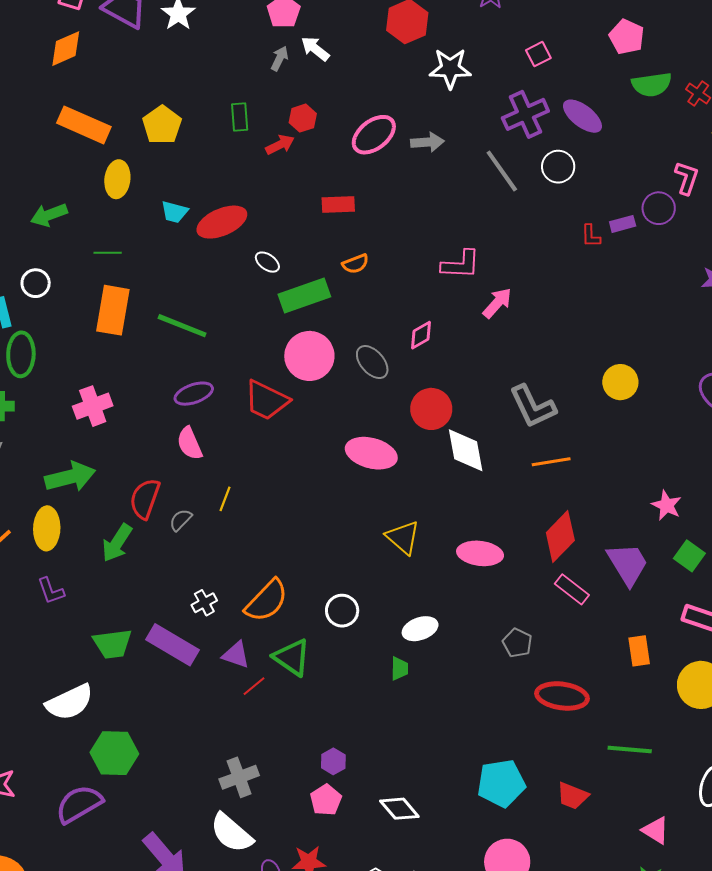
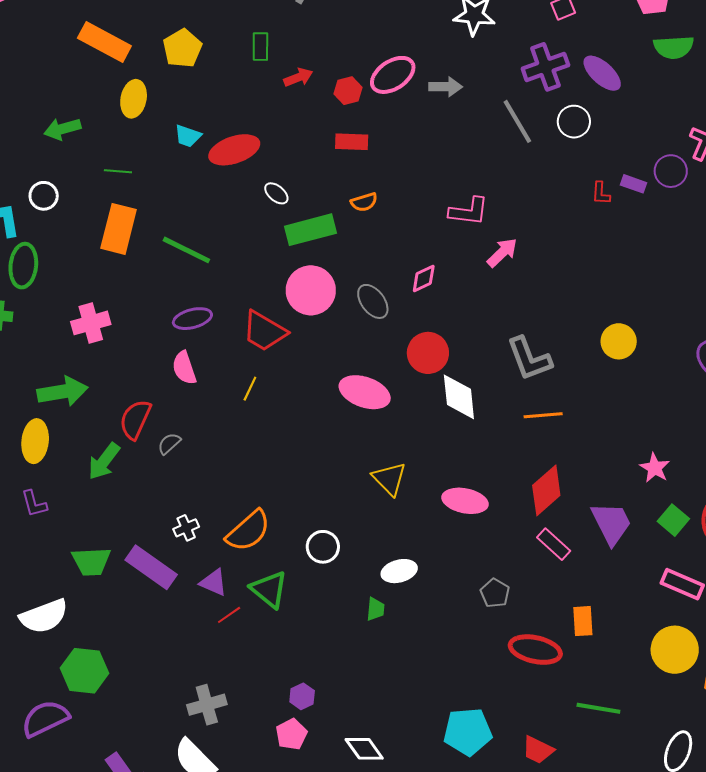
red hexagon: (303, 118) -> (348, 91), moved
purple rectangle: (623, 224) -> (634, 184), turned 30
yellow line: (225, 499) -> (250, 389), moved
orange rectangle: (639, 651) -> (583, 621), moved

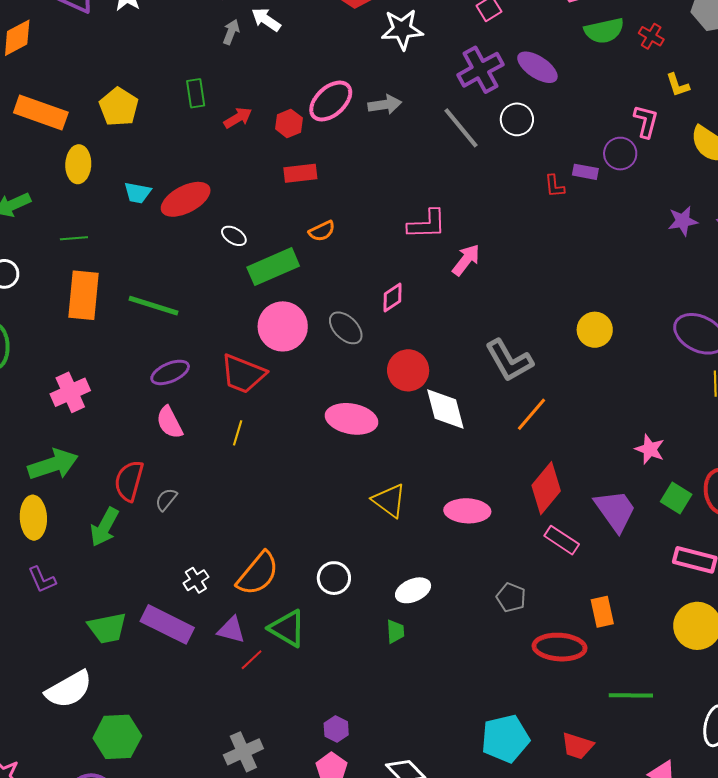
orange line: (543, 415) -> (531, 414), turned -36

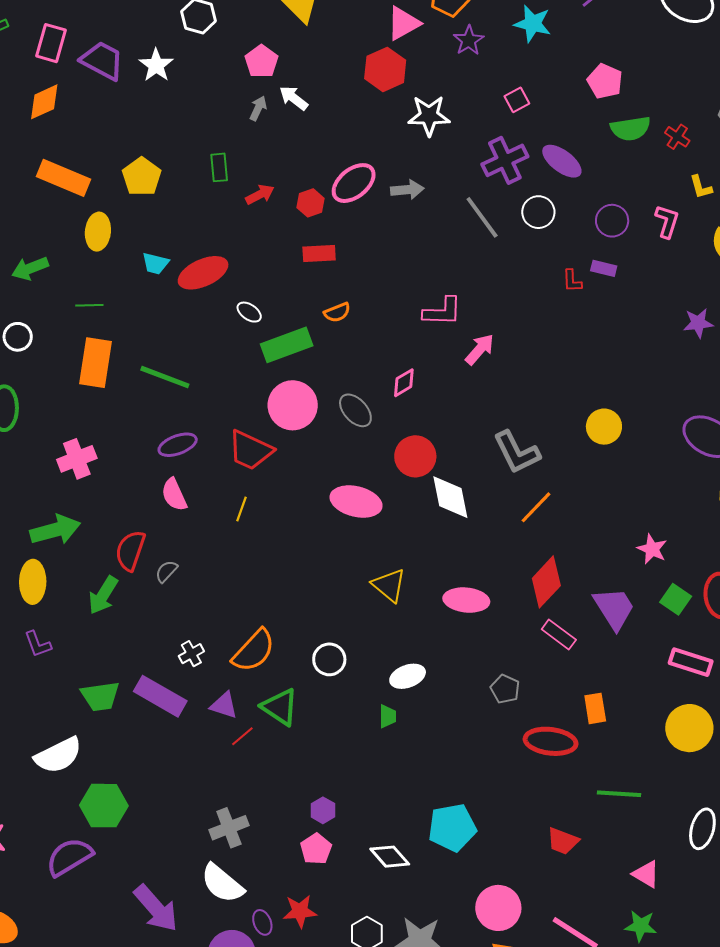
purple circle: (620, 154) -> (612, 221), moved
cyan pentagon: (505, 739) -> (452, 828), moved

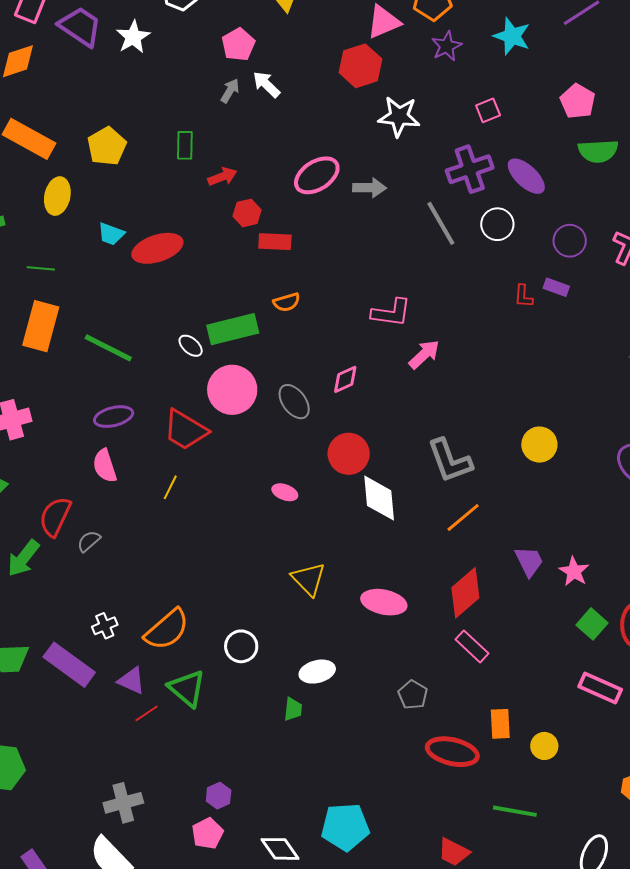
red hexagon: (311, 203) -> (247, 213), moved
white ellipse: (249, 312) -> (191, 346), moved
pink ellipse: (356, 502) -> (285, 492), size x0.5
purple trapezoid: (614, 608) -> (529, 561), moved, size x0.7
yellow circle: (689, 728) -> (544, 746), moved, size x0.6

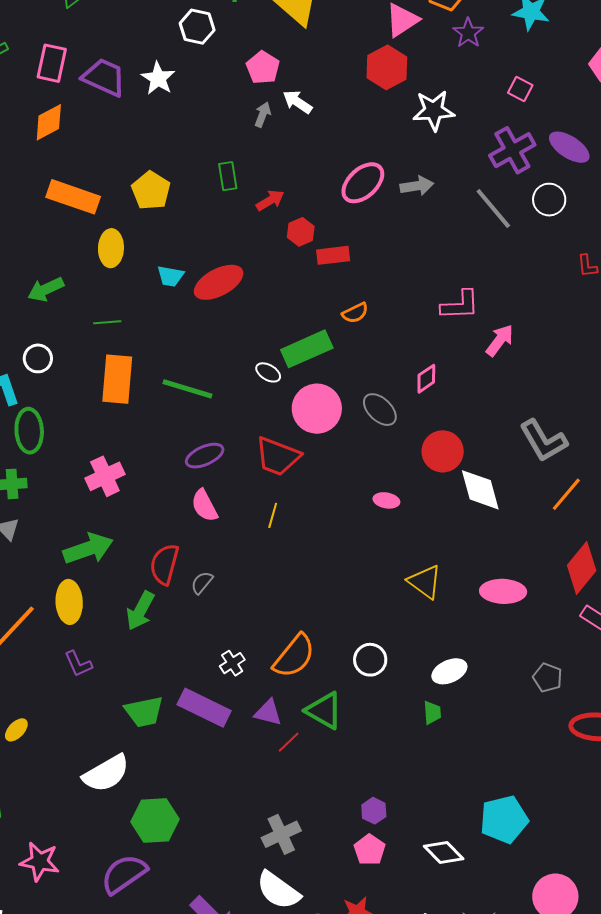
pink square: (488, 110) -> (520, 89), turned -30

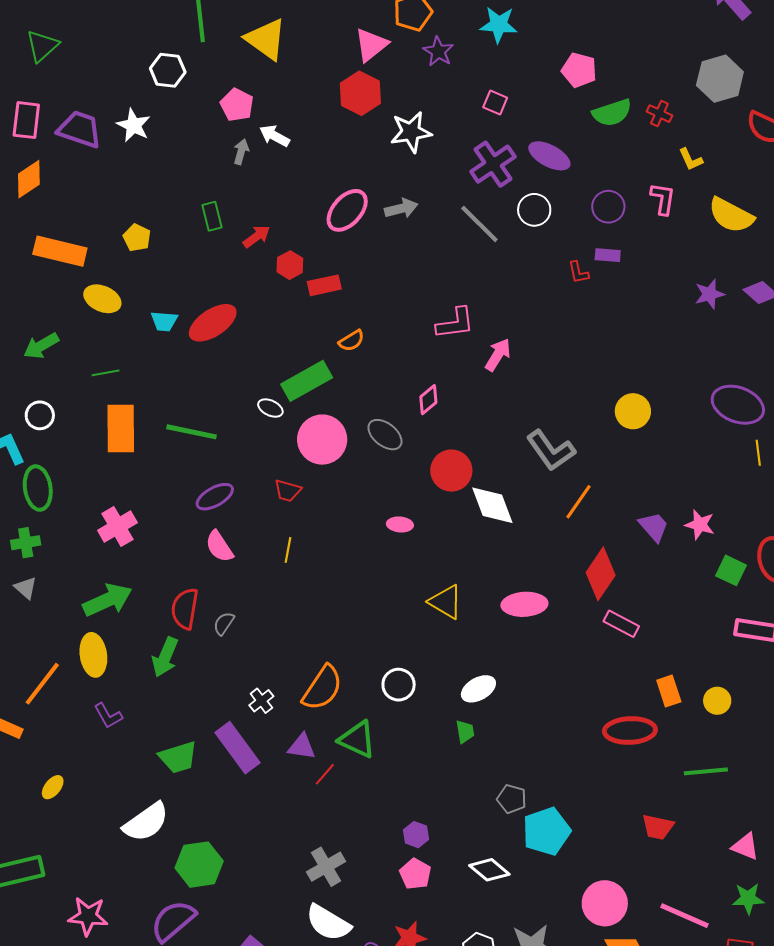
yellow pentagon: (151, 190) -> (137, 238), size x0.7
yellow ellipse: (111, 248) -> (102, 299), turned -63
red trapezoid: (278, 456) -> (288, 491), size x0.6
gray pentagon: (548, 678) -> (512, 799), moved
purple rectangle: (204, 708) -> (237, 748), turned 33

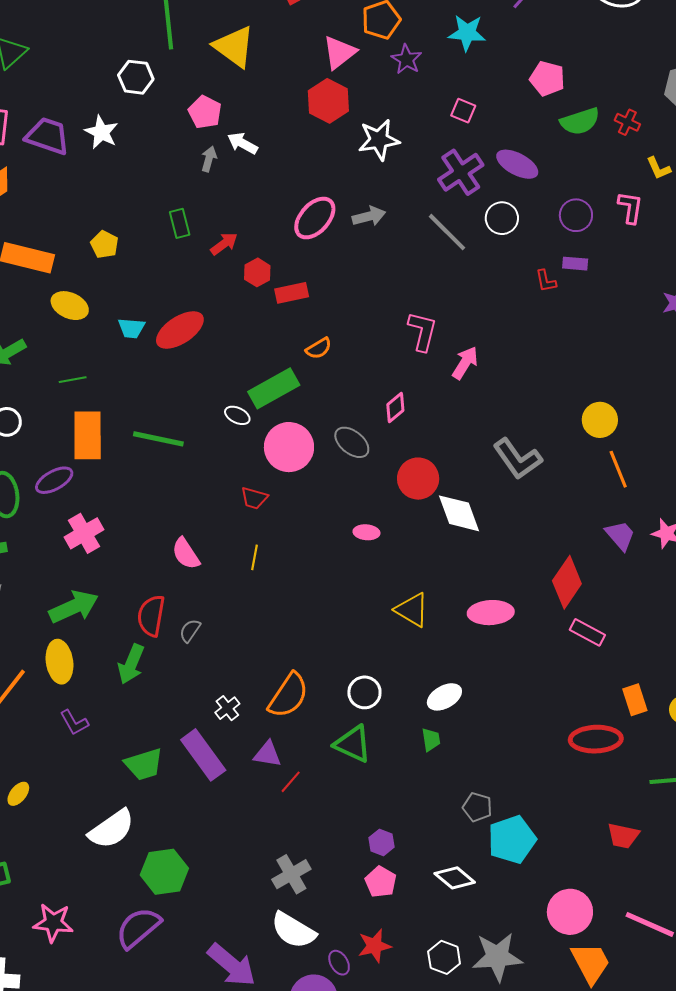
pink L-shape: (455, 323) -> (422, 331), turned -69
purple ellipse: (215, 497) -> (54, 480), moved
orange line: (579, 502) -> (618, 469), moved, turned -57
green triangle: (357, 739) -> (353, 744), moved

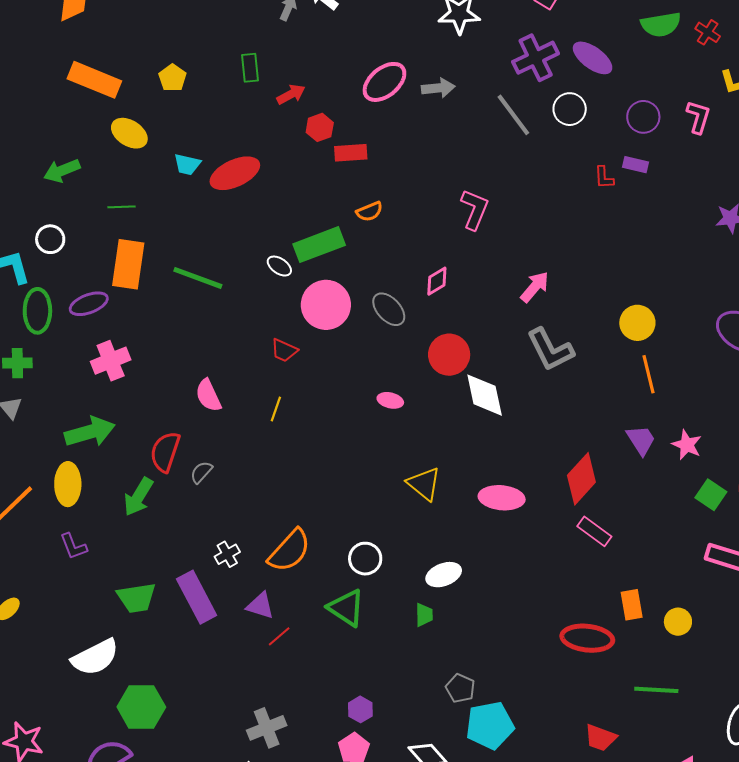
pink arrow: (465, 363) -> (535, 287), moved

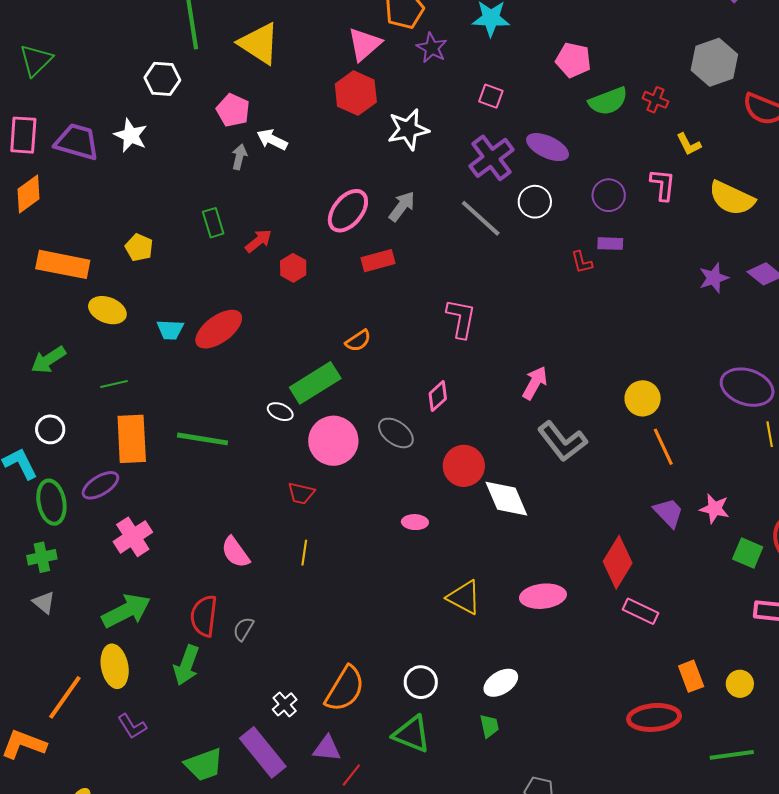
gray arrow: (438, 88) -> (402, 206), turned -36
red rectangle: (351, 153) -> (378, 261), moved

